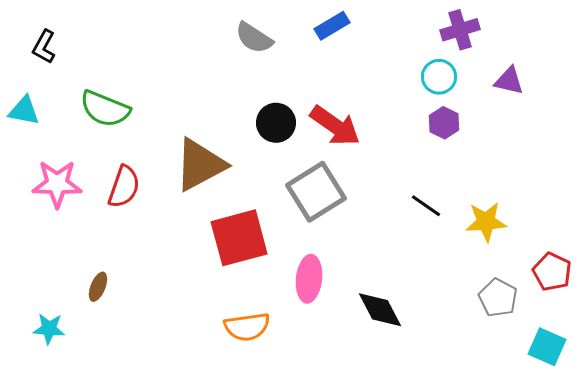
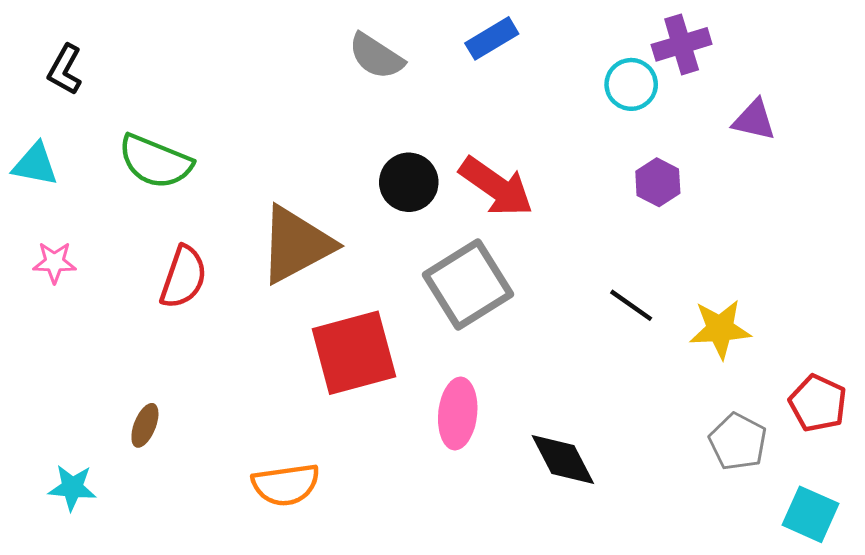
cyan circle: (439, 77) -> (631, 84), moved
pink star: (57, 184) -> (54, 262), moved, size x0.6
orange semicircle: (247, 327) -> (286, 485), moved

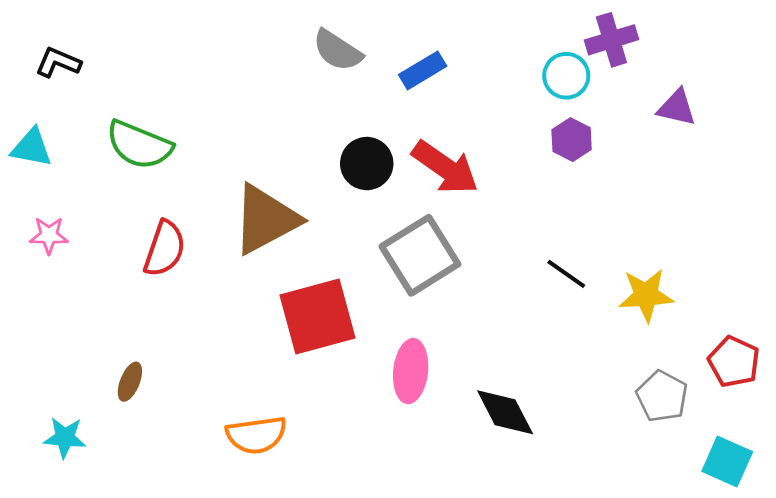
blue rectangle: (492, 38) -> (423, 70), moved
black L-shape: (65, 70) -> (58, 62), turned 84
purple hexagon: (658, 182) -> (572, 140), moved

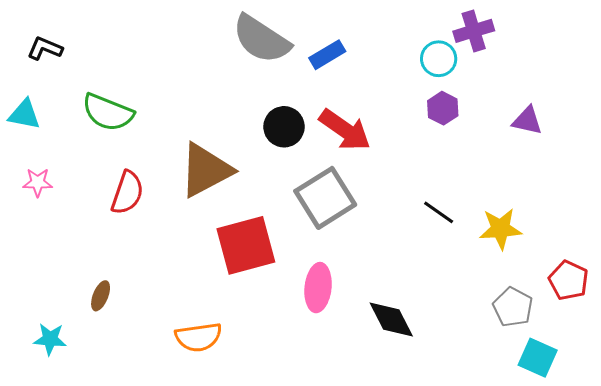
gray semicircle: (337, 50) -> (261, 39), size x1.5
purple triangle: (677, 108) -> (527, 121), moved
cyan square: (727, 461) -> (538, 358), moved

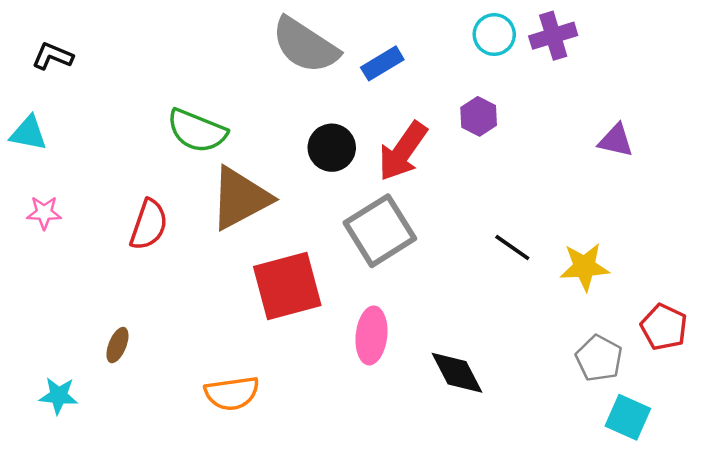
cyan circle: (439, 59) -> (494, 35), moved
purple hexagon: (443, 108) -> (479, 116), moved
green semicircle: (108, 112) -> (197, 131), moved
red arrow: (345, 130) -> (403, 151), turned 90

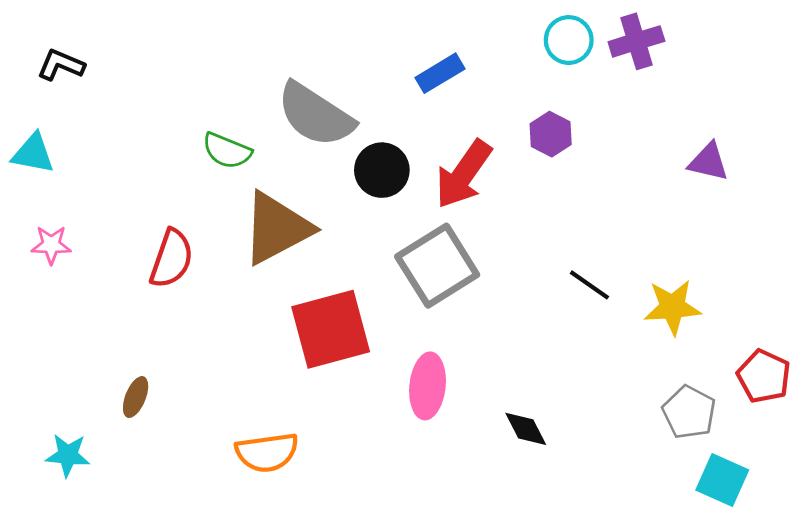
gray semicircle: (305, 45) -> (315, 115), moved
green semicircle: (197, 131) -> (227, 151), size x0.7
black diamond: (457, 373) -> (526, 429), size x0.7

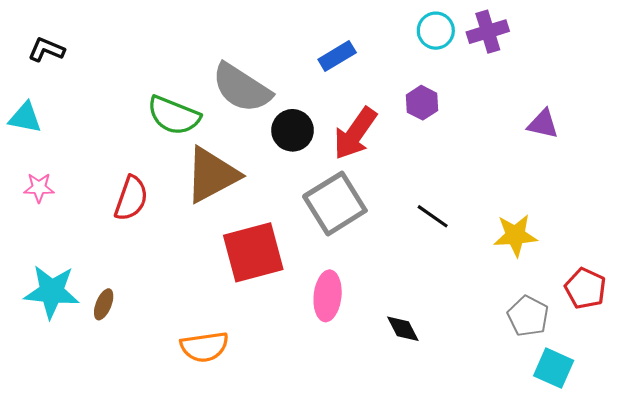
green semicircle: (227, 151) -> (174, 115), size x1.4
black line: (589, 285) -> (433, 216), moved
cyan star: (68, 455) -> (52, 292), moved, size x1.6

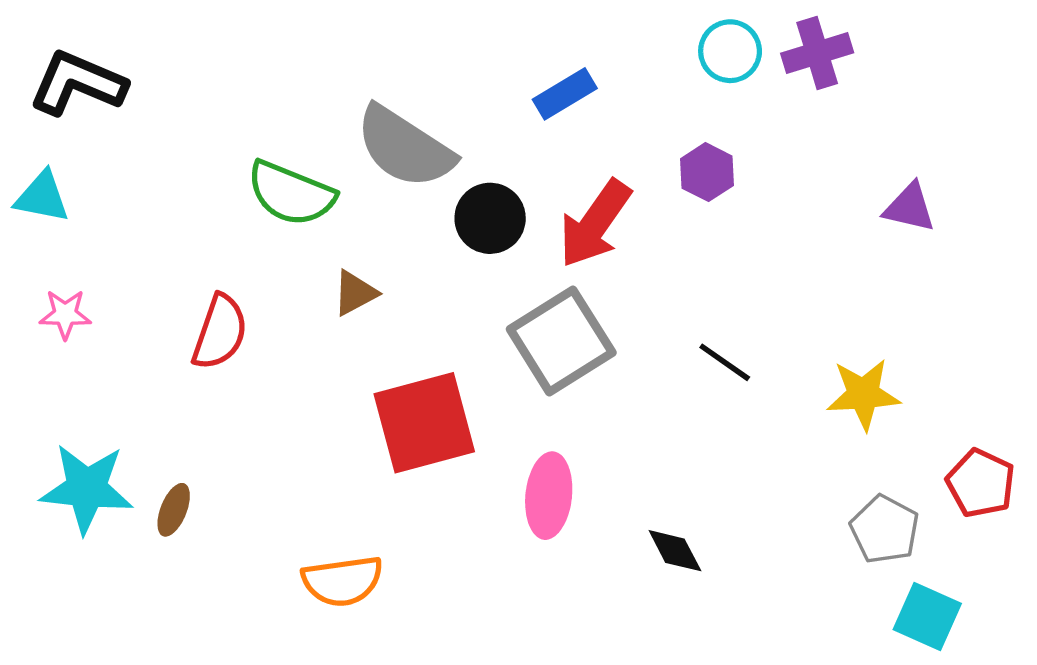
black L-shape: (46, 50) -> (78, 83), size x1.6
brown triangle: (212, 175) -> (355, 293), size x0.5

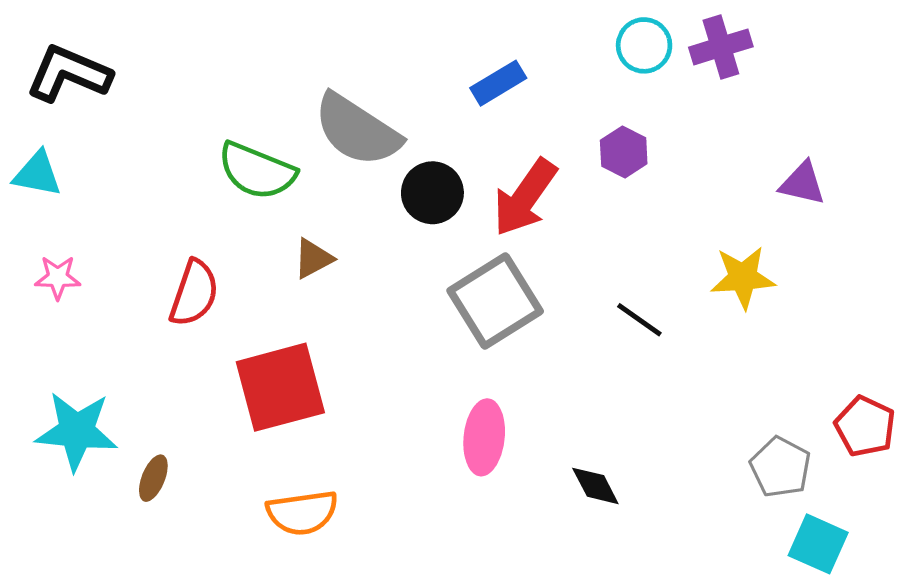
yellow star: (863, 394) -> (743, 277), moved
red square: (424, 423) -> (280, 387), moved
brown ellipse: (174, 510) -> (153, 478), moved

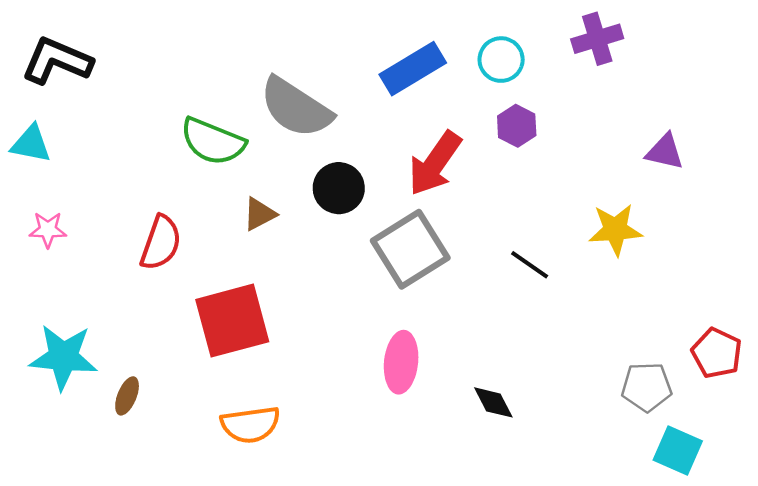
cyan circle: (644, 45) -> (501, 60), moved
blue rectangle: (498, 83) -> (413, 69), size x1.4
black circle: (432, 193) -> (339, 188), moved
gray pentagon: (780, 467) -> (647, 387), turned -30

